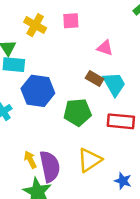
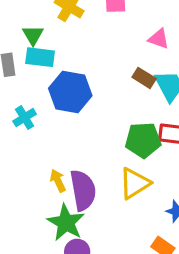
green pentagon: (78, 112) -> (143, 140), moved

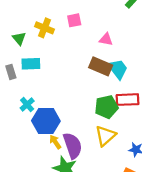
green triangle: (33, 35) -> (19, 38), moved
brown rectangle: (144, 78) -> (101, 66), size x1.5
blue hexagon: (70, 92) -> (46, 121), moved

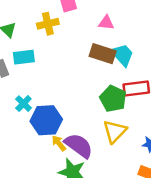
yellow cross: (44, 28) -> (48, 24), moved, turned -30
green pentagon: (106, 107) -> (113, 99), turned -30
purple semicircle: (73, 146) -> (79, 146), turned -30

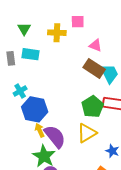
pink triangle: (106, 23) -> (95, 45), moved

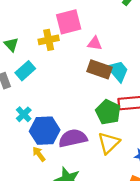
pink square: (78, 22) -> (69, 22), size x1.6
cyan rectangle: (31, 54) -> (25, 71), turned -36
yellow arrow: (40, 130) -> (39, 154), moved
purple semicircle: (55, 137) -> (73, 138), moved, turned -50

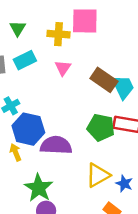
pink triangle: (95, 44) -> (63, 68), moved, turned 42
green pentagon: (108, 112) -> (101, 128), turned -30
yellow triangle: (109, 143) -> (98, 175), moved

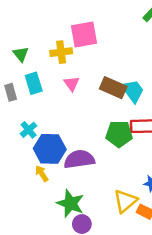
cyan rectangle: (25, 60) -> (34, 83), turned -70
yellow triangle: (98, 175) -> (125, 201), moved

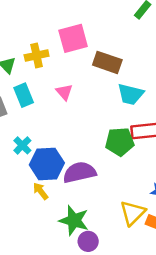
yellow cross: (61, 52) -> (37, 55), moved
brown rectangle: (113, 88) -> (107, 62), moved
cyan trapezoid: (133, 91) -> (130, 94), turned 145

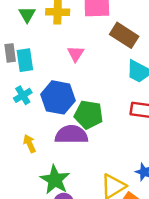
cyan rectangle: (24, 95) -> (25, 60), moved
green pentagon: (120, 142) -> (89, 115), moved
blue hexagon: (47, 164) -> (58, 97), moved

